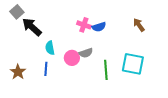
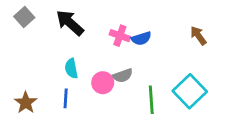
black arrow: (32, 27) -> (70, 23), moved
cyan square: (133, 64) -> (190, 91), turned 35

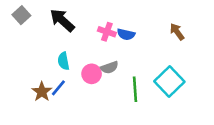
blue semicircle: (141, 38) -> (126, 34), turned 30
blue line: (66, 98) -> (58, 88), turned 36
brown star: (26, 103) -> (42, 92), moved

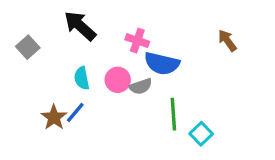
gray square: (21, 15) -> (28, 47), moved
blue semicircle: (126, 34) -> (162, 63), moved, size x1.5
pink circle: (92, 74) -> (118, 80), moved
cyan square: (169, 81) -> (201, 134), moved, size x0.6

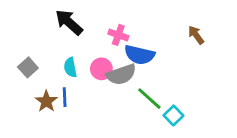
gray square: (28, 47) -> (28, 67), moved
gray semicircle: (141, 86) -> (121, 74), size x1.5
blue line: (75, 113) -> (65, 97), turned -42
green line: (173, 114) -> (149, 99), turned -44

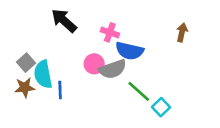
brown arrow: (196, 35) -> (182, 32), turned 48
cyan semicircle: (70, 67) -> (43, 74), moved, size x1.5
brown star: (46, 101) -> (25, 87), moved, turned 30

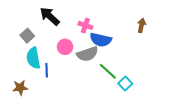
gray square: (26, 63) -> (27, 36), moved
pink circle: (94, 64) -> (65, 47), moved
brown star: (25, 87) -> (20, 88), moved

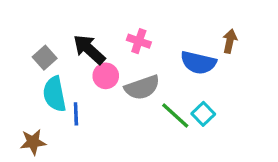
black arrow: (50, 16) -> (89, 49), moved
blue semicircle: (101, 40) -> (198, 63), moved
cyan square: (125, 84) -> (203, 114), moved

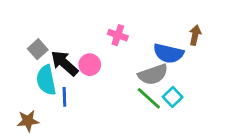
black arrow: (89, 49) -> (64, 63), moved
gray semicircle: (142, 87) -> (153, 74), moved

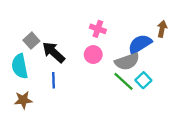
blue semicircle: (168, 53) -> (140, 44), turned 135
pink circle: (90, 65) -> (93, 55), moved
cyan semicircle: (46, 80) -> (20, 66), moved

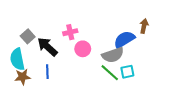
pink cross: (98, 29) -> (70, 32), moved, turned -32
cyan square: (143, 80) -> (127, 72), turned 32
brown star: (23, 100) -> (22, 77), moved

